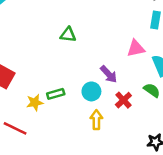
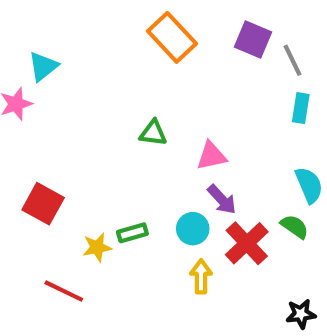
pink triangle: (136, 48) -> (211, 156), moved
red cross: (123, 100) -> (247, 243), size x1.5

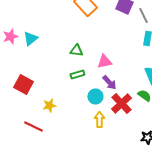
cyan triangle: (43, 67) -> (30, 38), moved
green rectangle: (132, 233) -> (77, 74), moved

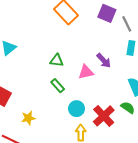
green rectangle: (77, 74) -> (58, 86), turned 64
purple arrow: (109, 82) -> (104, 60), moved

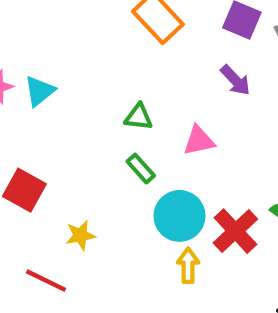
purple arrow: (104, 60) -> (235, 80), moved
cyan circle: (77, 109) -> (179, 216), size x1.5

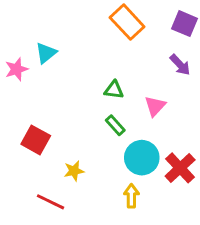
cyan triangle: (40, 91) -> (46, 53), moved
pink triangle: (199, 141) -> (155, 106), turned -35
yellow arrow: (188, 265) -> (131, 196), moved

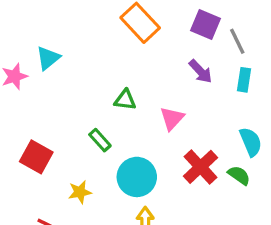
green rectangle: (115, 125) -> (100, 140), moved
cyan circle: (142, 158) -> (137, 177), moved
red cross: (180, 168) -> (200, 167), moved

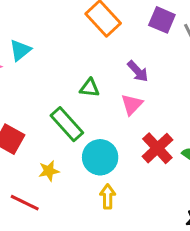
purple arrow: (200, 71) -> (138, 71), moved
green rectangle: (100, 140) -> (67, 124), size x1.6

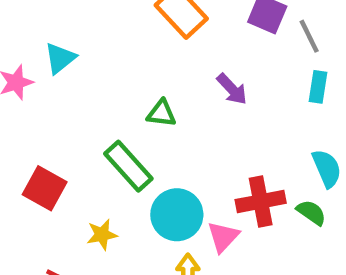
pink triangle: (132, 104) -> (223, 237), moved
red cross: (157, 148) -> (261, 201), turned 32

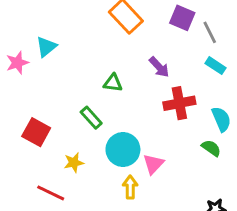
cyan rectangle: (318, 87) -> (216, 66), turned -66
green rectangle: (128, 166) -> (91, 118), size x0.7
red cross: (261, 201) -> (179, 103), moved

